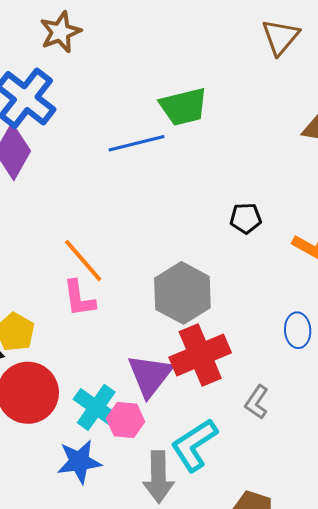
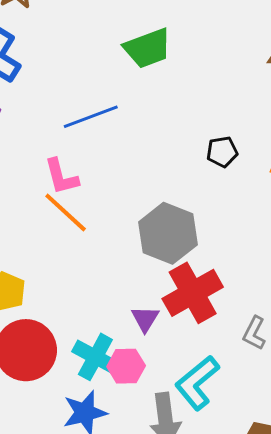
blue line: (137, 143) -> (91, 117), moved
pink L-shape: (79, 298) -> (61, 177), moved
purple triangle: (150, 375) -> (145, 319), size x0.6

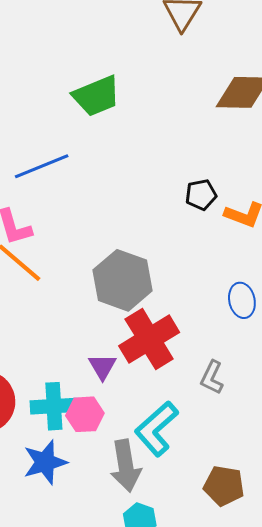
black pentagon: (222, 152) -> (201, 195), moved
cyan cross: (95, 357) -> (54, 406), turned -30

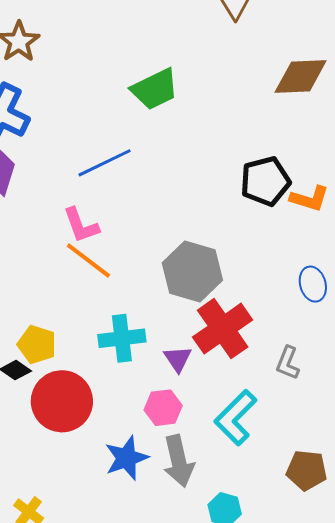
black pentagon: (201, 195) -> (265, 181), size x1.6
cyan cross: (54, 406) -> (122, 338), moved
gray arrow: (126, 466) -> (179, 461), moved

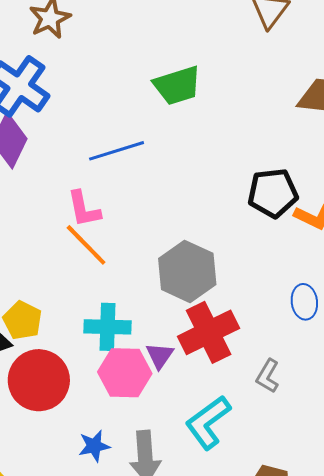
pink hexagon: (163, 408) -> (125, 373), moved, size x1.4
blue star: (126, 458) -> (94, 446), size x0.7

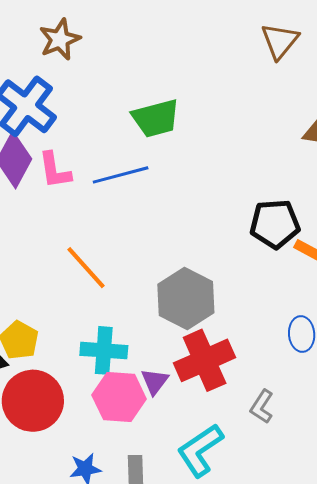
green trapezoid: (177, 85) -> (156, 118), moved
pink L-shape: (84, 209) -> (55, 170), moved

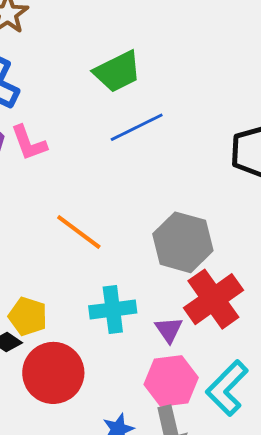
blue line: (121, 175) -> (137, 127), moved
pink hexagon: (119, 397) -> (171, 381), moved

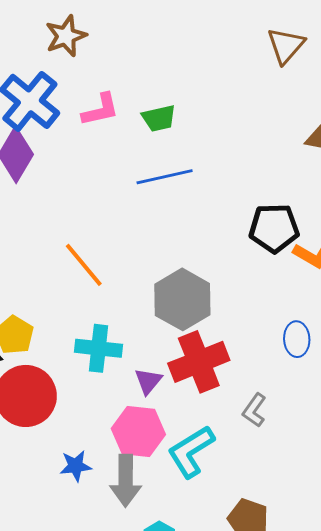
green trapezoid: (117, 72) -> (159, 118), size x0.7
pink L-shape: (29, 143) -> (100, 110), moved, turned -96

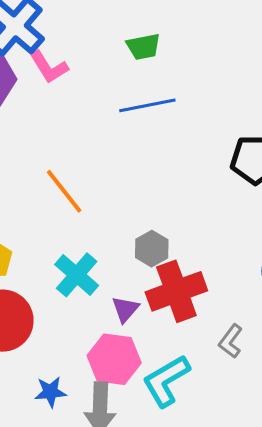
pink L-shape: (100, 110) -> (49, 67), moved, turned 69
gray hexagon: (182, 299) -> (152, 249), moved, size x0.6
cyan cross: (98, 348) -> (77, 275), turned 33

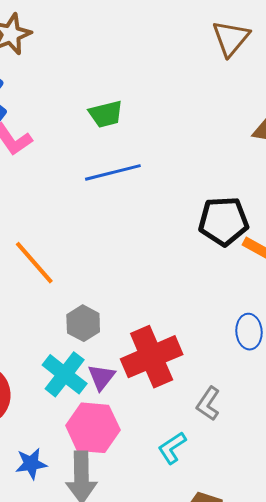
gray hexagon: (152, 249) -> (83, 323), moved
cyan cross: (77, 275) -> (65, 374), moved
cyan L-shape: (166, 381) -> (172, 448), moved, size x0.6

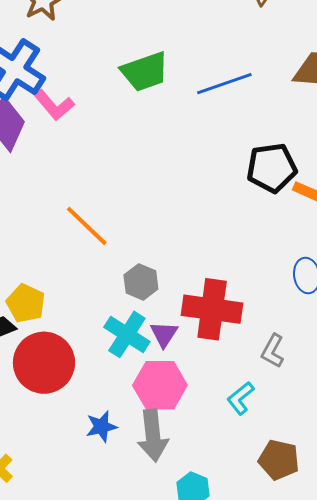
green trapezoid: (106, 114) -> (145, 72), size x1.4
blue line: (113, 172) -> (224, 84), moved
red cross: (152, 357) -> (212, 309), turned 36

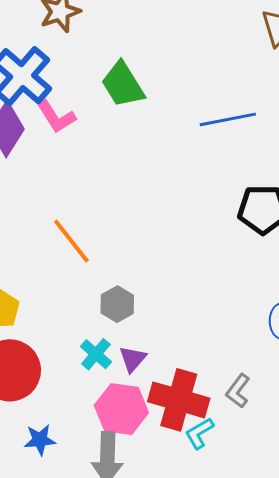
green trapezoid: (145, 72) -> (123, 84), moved, turned 69
red cross: (212, 309) -> (179, 400), moved
cyan cross: (127, 334) -> (96, 354), size x0.7
blue star: (101, 427) -> (40, 440), moved

